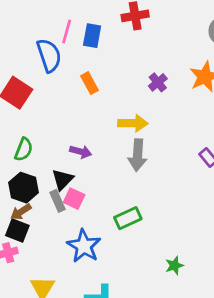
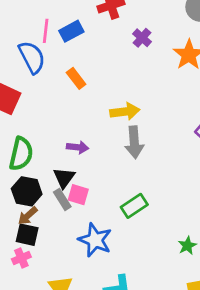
blue rectangle: (92, 36) -> (71, 31), turned 60
purple cross: (158, 82) -> (142, 38), moved
green semicircle: (24, 149) -> (21, 154), size x1.4

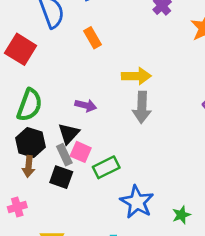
green rectangle: (134, 206) -> (106, 167), moved
brown arrow: (28, 216) -> (29, 166), turned -50
black square: (27, 235) -> (61, 177), moved
blue star: (95, 240) -> (137, 202), moved

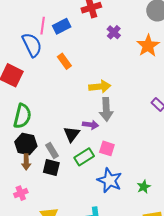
purple arrow: (86, 105) -> (91, 125), moved
black triangle: (69, 134) -> (72, 134), moved
pink square: (81, 152) -> (107, 148), moved

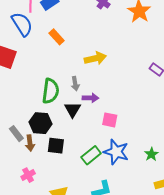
gray arrow: (106, 109) -> (75, 84), moved, size x0.6
green semicircle: (22, 116) -> (51, 91), moved
black hexagon: (26, 144) -> (41, 123), moved
gray rectangle: (52, 150) -> (16, 134), moved
green rectangle: (84, 157) -> (91, 155), moved

